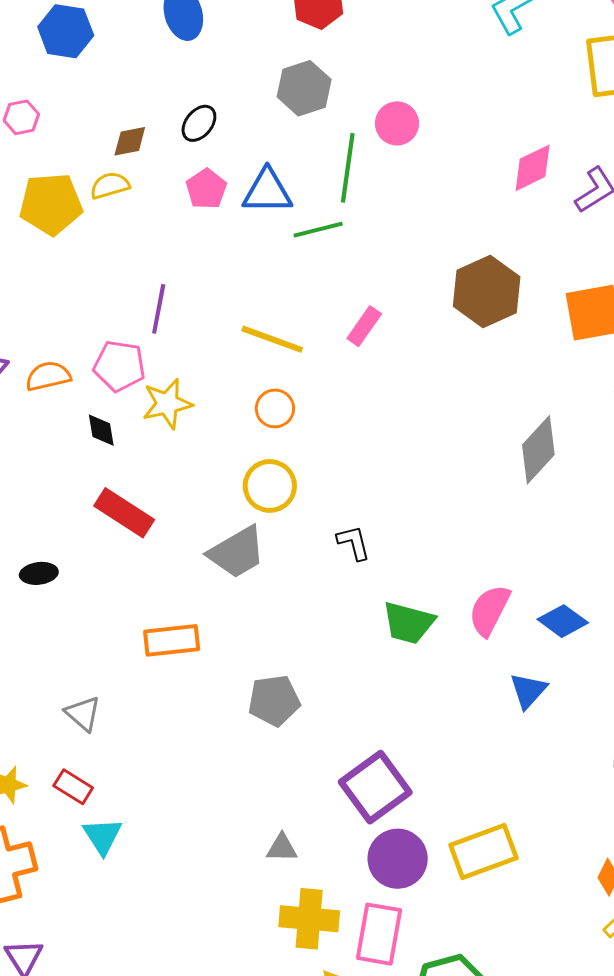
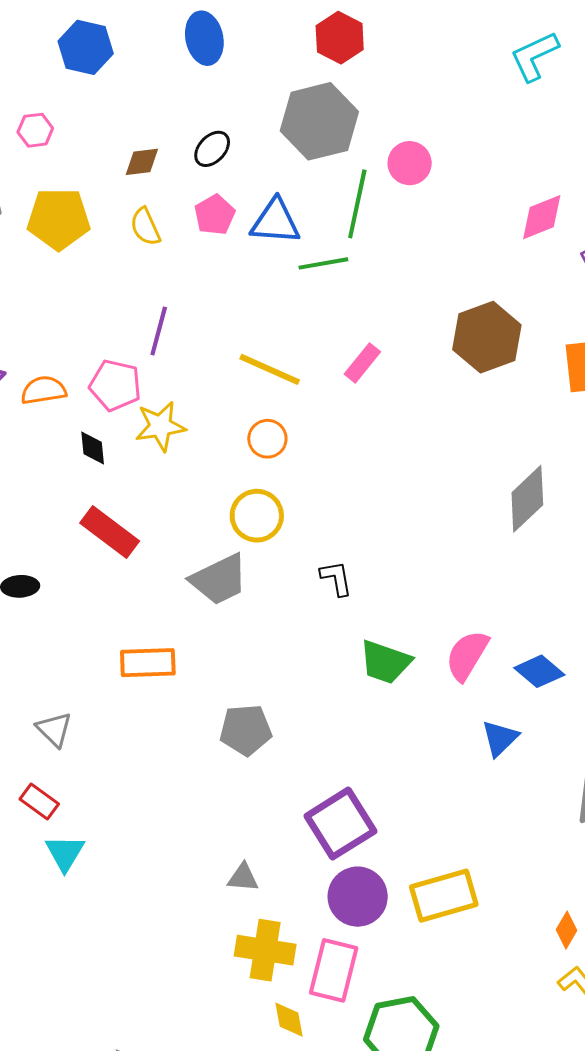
gray hexagon: (304, 88) -> (319, 121), size x1.4
yellow semicircle: (110, 186) -> (145, 227), moved, turned -102

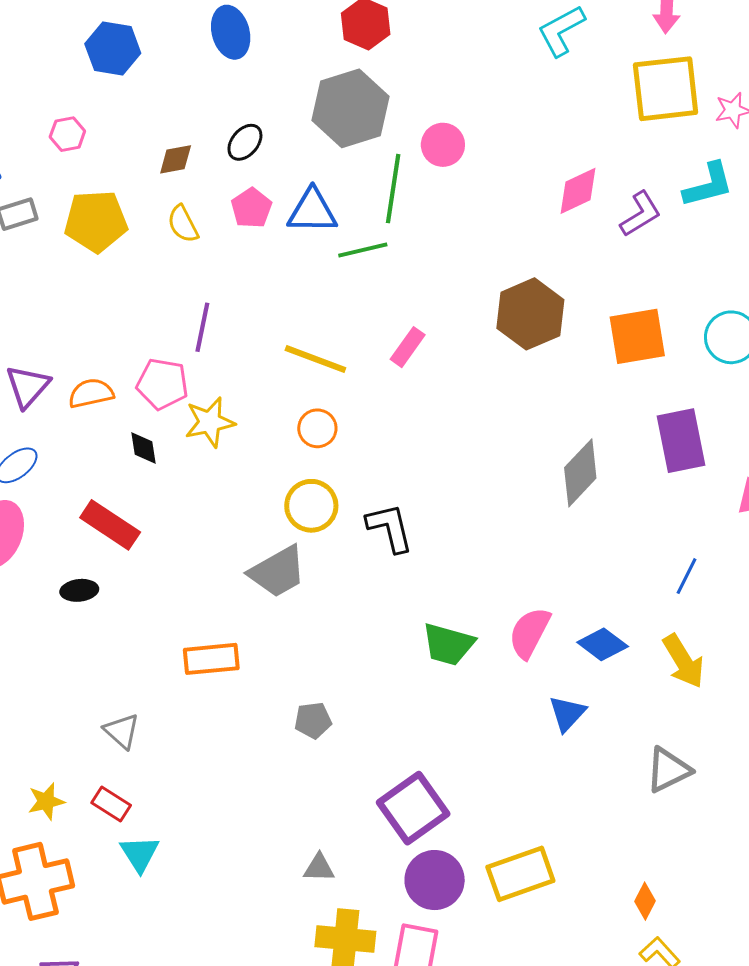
red rectangle: (110, 532) -> (110, 525), moved
black L-shape: (336, 578) -> (390, 528), moved, size x1.4
gray pentagon: (246, 730) -> (313, 720), size x0.7

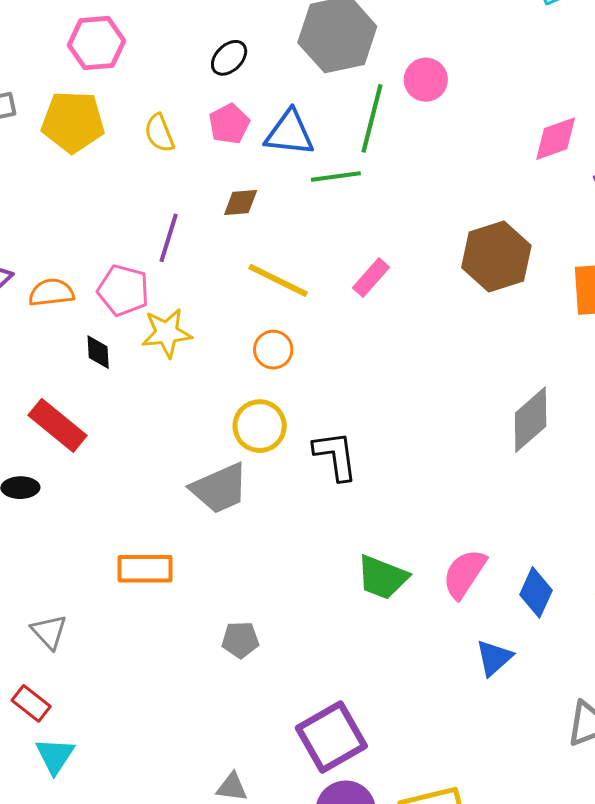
pink hexagon: (67, 134) -> (96, 43), moved, size x1.6
brown diamond: (176, 159) -> (241, 203), moved
blue diamond: (603, 644) -> (536, 592), turned 72

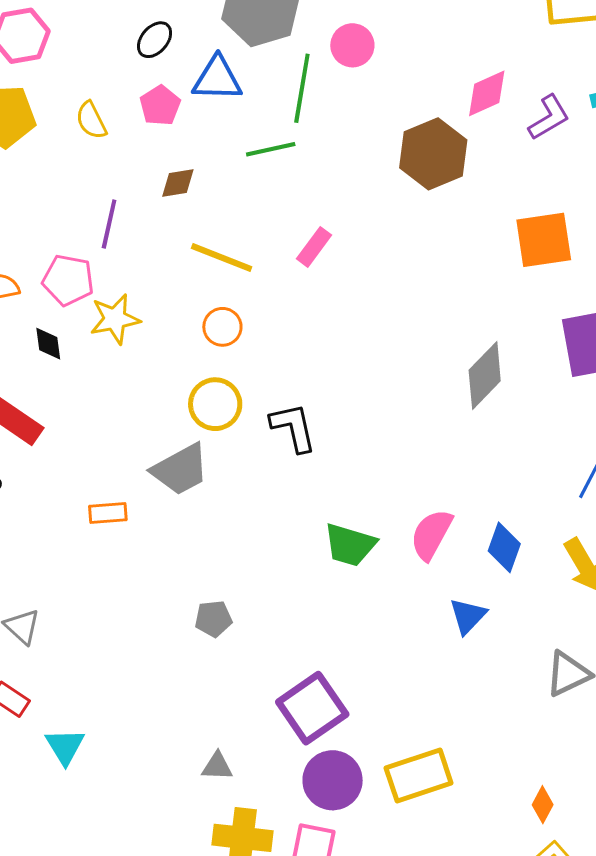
blue triangle: (289, 133) -> (217, 79), moved
brown hexagon: (496, 257) -> (433, 154), moved
orange rectangle: (145, 569) -> (108, 513), moved, size x0.7
cyan triangle: (55, 756) -> (65, 746), moved

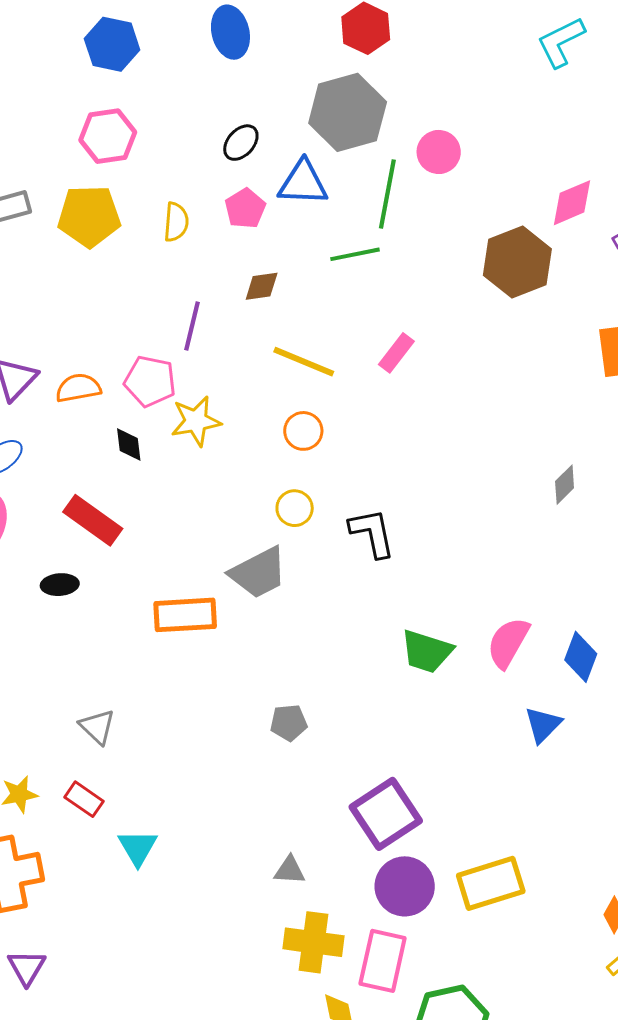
yellow semicircle: (91, 120) -> (176, 222), turned -150
gray diamond: (485, 375) -> (565, 485), size x0.6
yellow circle: (215, 404) -> (295, 508), size x0.7
orange rectangle: (108, 513) -> (185, 615), size x1.6

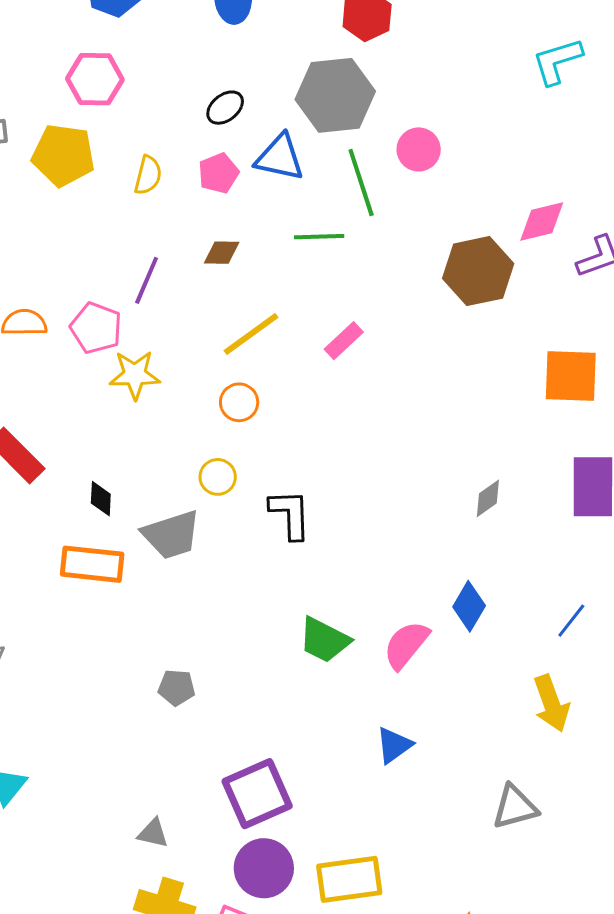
green line: (387, 194) -> (361, 182), turned -38
yellow line: (304, 362) -> (251, 334), turned -68
black diamond: (129, 444) -> (101, 499), moved
blue diamond: (581, 657) -> (469, 606), moved
blue triangle: (543, 725) -> (394, 745), moved

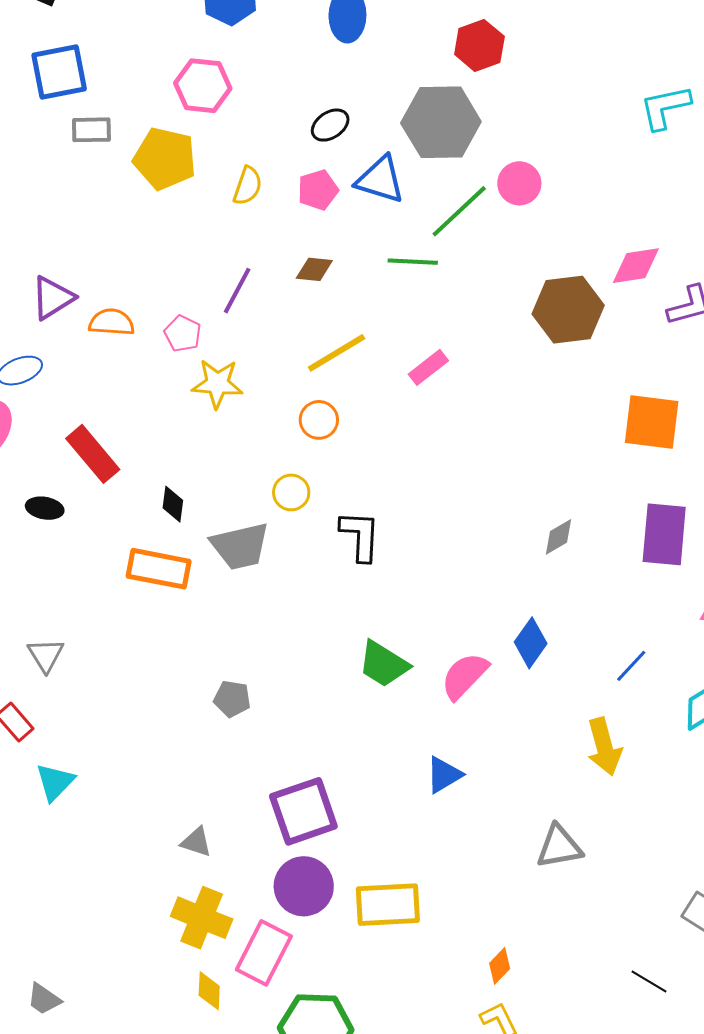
green line: (361, 182) -> (459, 211), turned 60
pink pentagon: (96, 328) -> (183, 334), size x0.7

